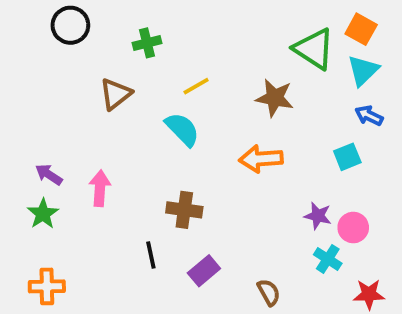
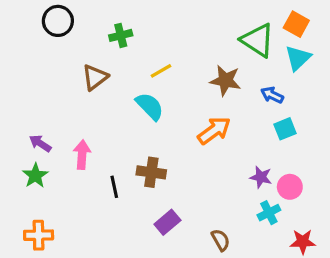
blue arrow: (369, 116) -> (272, 95), moved
orange arrow: (261, 159) -> (214, 130), turned 148
black line: (151, 255) -> (114, 187), moved
cyan cross: (328, 259) -> (269, 213), turned 30

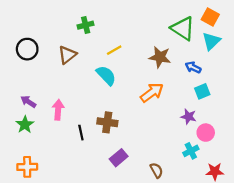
black circle: (58, 21) -> (27, 49), moved
purple star: (261, 177) -> (189, 117), moved

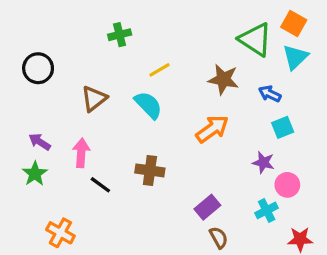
brown triangle: (67, 55) -> (94, 99), moved
black line: (81, 133) -> (100, 185), moved, turned -42
purple rectangle: (119, 158) -> (207, 207), moved
orange cross: (27, 167) -> (60, 233), moved, turned 30

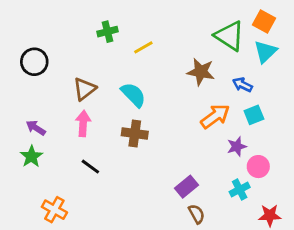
yellow line: (160, 70) -> (143, 47), moved
orange arrow: (212, 129) -> (215, 116), moved
pink arrow: (81, 153) -> (83, 123), moved
purple star: (263, 162) -> (237, 146), turned -30
brown cross: (150, 170) -> (135, 134), moved

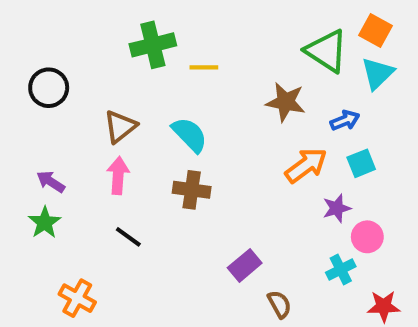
green cross: (108, 32) -> (153, 45), size x1.5
yellow line: (143, 47) -> (204, 67), turned 30
blue arrow: (242, 85) -> (345, 120), turned 132
purple rectangle: (186, 187) -> (245, 265), moved

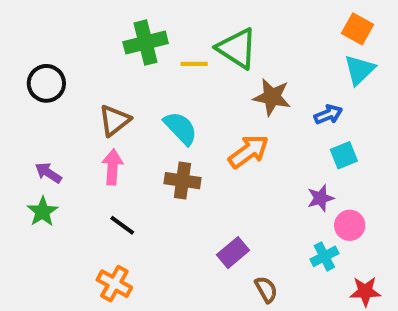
green triangle: (326, 51) -> (237, 48), moved
orange arrow: (306, 165) -> (249, 151), moved
orange cross: (77, 298) -> (114, 284), moved

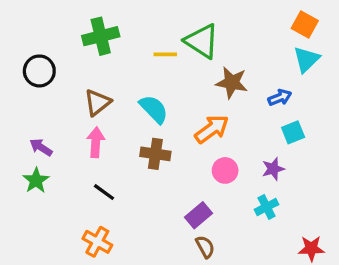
green cross: (146, 43) -> (101, 36), moved
pink circle: (350, 225) -> (225, 170), moved
cyan cross: (324, 256) -> (267, 207), moved
brown semicircle: (266, 289) -> (205, 247), moved

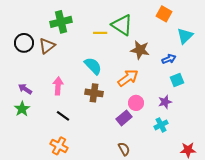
orange square: (305, 25) -> (164, 14), moved
brown triangle: (97, 102) -> (47, 46), moved
purple rectangle: (199, 215) -> (124, 118), moved

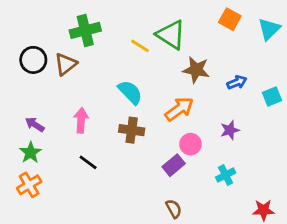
yellow line: (100, 33) -> (140, 46), turned 32
cyan triangle: (185, 36) -> (269, 29), moved
cyan square: (177, 80) -> (272, 96), moved
purple star: (165, 102) -> (230, 130), moved
orange cross: (59, 146) -> (29, 185), moved, turned 30

